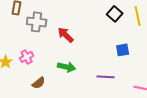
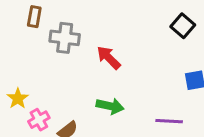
pink cross: (27, 57) -> (39, 120), moved

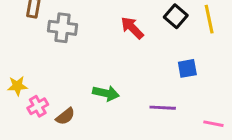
red arrow: (109, 58) -> (132, 28), moved
yellow star: (18, 98) -> (17, 86), turned 30

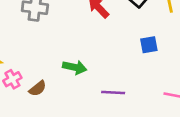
purple line: (163, 108) -> (113, 92), moved

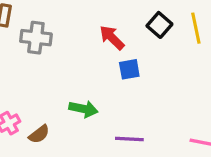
blue square: (149, 45) -> (129, 69), moved

